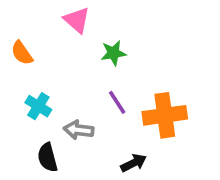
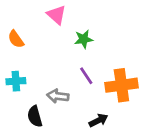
cyan cross: (38, 106) -> (16, 81), moved, turned -36

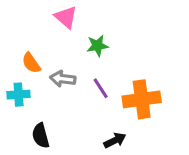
orange semicircle: (16, 39) -> (31, 63), moved
gray arrow: (58, 96) -> (63, 79), moved

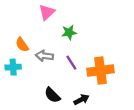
pink triangle: (66, 17) -> (47, 12), turned 36
black semicircle: (41, 136) -> (52, 95), moved, turned -30

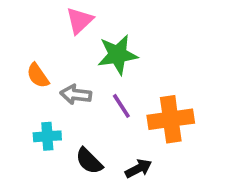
green star: (69, 32) -> (118, 55), size x1.5
cyan cross: (13, 67) -> (47, 136), moved

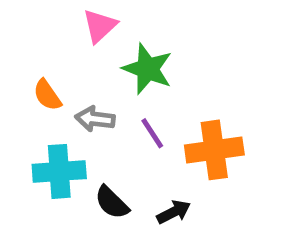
green star: (118, 55) -> (147, 69), turned 30
cyan cross: (47, 136) -> (59, 171), size x1.5

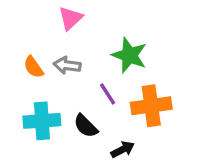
green star: (147, 69) -> (129, 55), moved
gray arrow: (95, 119) -> (67, 65), moved
black semicircle: (112, 202) -> (86, 126), moved

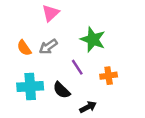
gray arrow: (67, 65) -> (48, 47), turned -42
orange cross: (151, 106) -> (109, 76), size x0.6

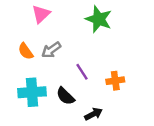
pink triangle: (51, 13) -> (41, 14), moved
green star: (93, 39) -> (99, 19), moved

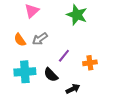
purple line: (82, 72) -> (64, 56), turned 72

